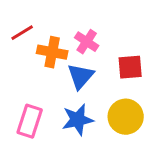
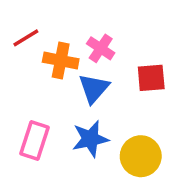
yellow circle: (126, 117) -> (141, 156), moved

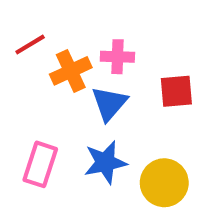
pink cross: (101, 48) -> (117, 57), turned -32
orange cross: (61, 60) -> (71, 71), turned -36

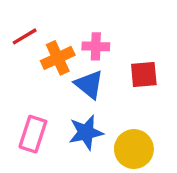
blue triangle: (109, 103) -> (89, 84), turned -32

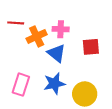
red line: (25, 36) -> (16, 23), turned 35

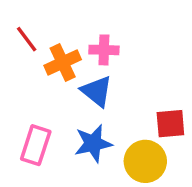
red line: (16, 23) -> (27, 39), turned 49
red square: (91, 47) -> (170, 124), moved

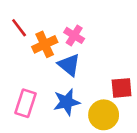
pink cross: (104, 50) -> (74, 35), turned 30

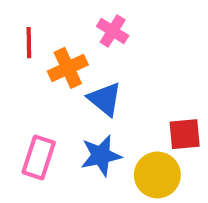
red line: (19, 28) -> (29, 43), turned 36
pink cross: (74, 35) -> (113, 31), moved

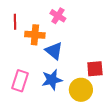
orange cross: (68, 68) -> (35, 35), turned 30

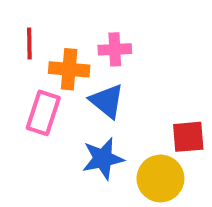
pink cross: (58, 16) -> (115, 49), moved, turned -35
pink rectangle: (20, 81) -> (43, 113), moved

